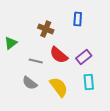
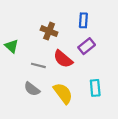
green triangle: (11, 43) -> (12, 46), turned -40
purple rectangle: (84, 57) -> (87, 46), moved

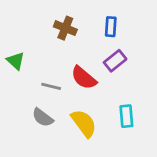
brown cross: (49, 31) -> (65, 28), moved

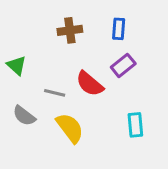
brown cross: (65, 28) -> (70, 30), turned -30
gray semicircle: (43, 118) -> (24, 116), moved
yellow semicircle: (84, 123) -> (70, 128), moved

